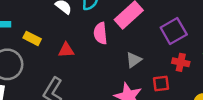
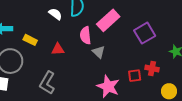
gray triangle: (134, 60) -> (99, 52), moved, turned -40
red cross: (181, 62) -> (152, 68), moved

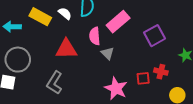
yellow rectangle: (30, 40) -> (40, 17), moved, size x1.5
red triangle: (58, 49) -> (66, 49), size x1.6

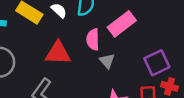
purple square: (155, 36) -> (157, 63), moved

